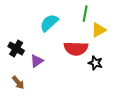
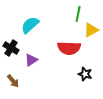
cyan semicircle: (49, 23) -> (30, 25), moved
black star: (95, 63) -> (85, 74), moved

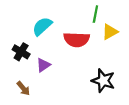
red semicircle: (69, 48) -> (77, 40), moved
black star: (85, 74) -> (103, 81), size x1.5

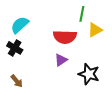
cyan semicircle: (42, 26) -> (20, 25), moved
purple triangle: (43, 65) -> (61, 60), moved

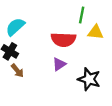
yellow triangle: (95, 30) -> (96, 32), turned 35
brown arrow: (17, 81) -> (17, 71), moved

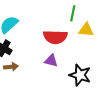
purple triangle: (59, 64) -> (51, 61), turned 48
brown arrow: (17, 71) -> (11, 67), turned -56

